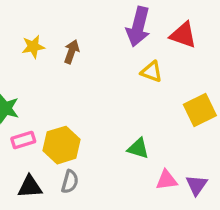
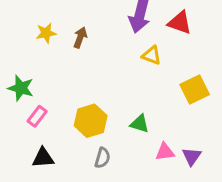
pink rectangle: (23, 140) -> (37, 116), turned -36
yellow hexagon: (62, 145) -> (91, 121), moved
gray semicircle: (70, 182) -> (103, 158), moved

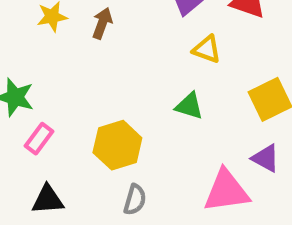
green triangle: (140, 124) -> (189, 106), moved
pink triangle: (165, 152) -> (226, 191), size x1.6
purple triangle: (192, 156) -> (266, 158), moved, turned -36

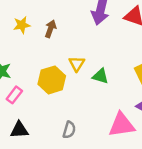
yellow triangle: (207, 49) -> (77, 64), moved, turned 42
yellow hexagon: (117, 145) -> (52, 80), moved

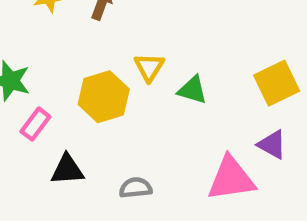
black triangle: (19, 130) -> (67, 170), moved
gray semicircle: (69, 130) -> (136, 188), turned -112

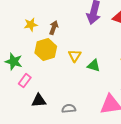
yellow hexagon: (104, 97) -> (46, 50), moved

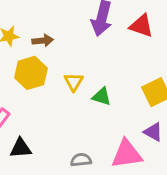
brown arrow: (54, 28) -> (43, 41), turned 64
gray semicircle: (69, 109) -> (81, 160), moved

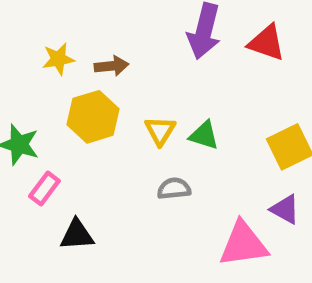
green triangle: (102, 97) -> (204, 135), moved
gray semicircle: (81, 160) -> (174, 189), moved

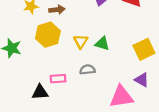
pink rectangle: (44, 189) -> (58, 79), moved, turned 49

